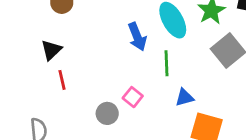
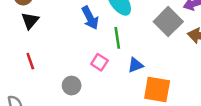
black triangle: (51, 50) -> (30, 21), moved
pink square: (133, 97) -> (99, 62), moved

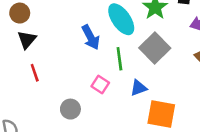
gray square: (168, 22) -> (155, 48), moved
red line: (30, 61) -> (35, 73), moved

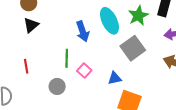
green line: (119, 59) -> (67, 58), moved
red line: (35, 73) -> (26, 66), moved

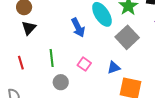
green line: (67, 58) -> (52, 58), moved
red line: (26, 66) -> (21, 63), moved

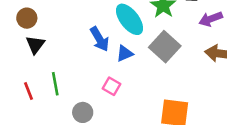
green line: (52, 58) -> (55, 84), moved
blue triangle: (114, 68) -> (125, 53), moved

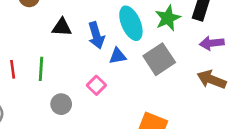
black triangle: (35, 45) -> (62, 27), moved, turned 42

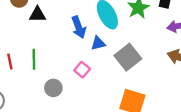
black triangle: (62, 27) -> (37, 15), moved
gray square: (159, 59) -> (128, 57), moved

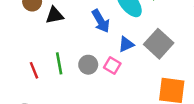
blue triangle: (98, 43) -> (126, 44), moved
gray circle: (53, 88) -> (88, 65), moved

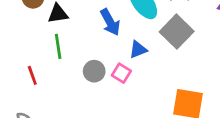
gray square: (159, 44) -> (177, 32), moved
green line: (59, 63) -> (58, 46), moved

